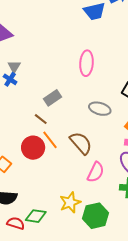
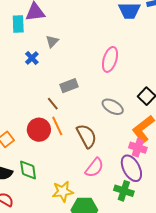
gray triangle: (14, 67) -> (52, 41), moved
green diamond: (36, 216) -> (28, 170), moved, turned 60

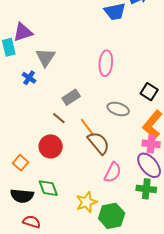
gray triangle: (52, 41) -> (45, 57), size x1.5
orange line: (57, 126) -> (87, 127), moved

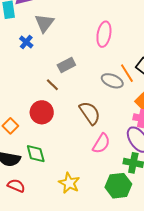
orange line: (87, 127) -> (127, 73), moved
yellow star: (86, 202) -> (69, 183), moved, turned -30
green hexagon: (112, 216) -> (118, 186), moved

